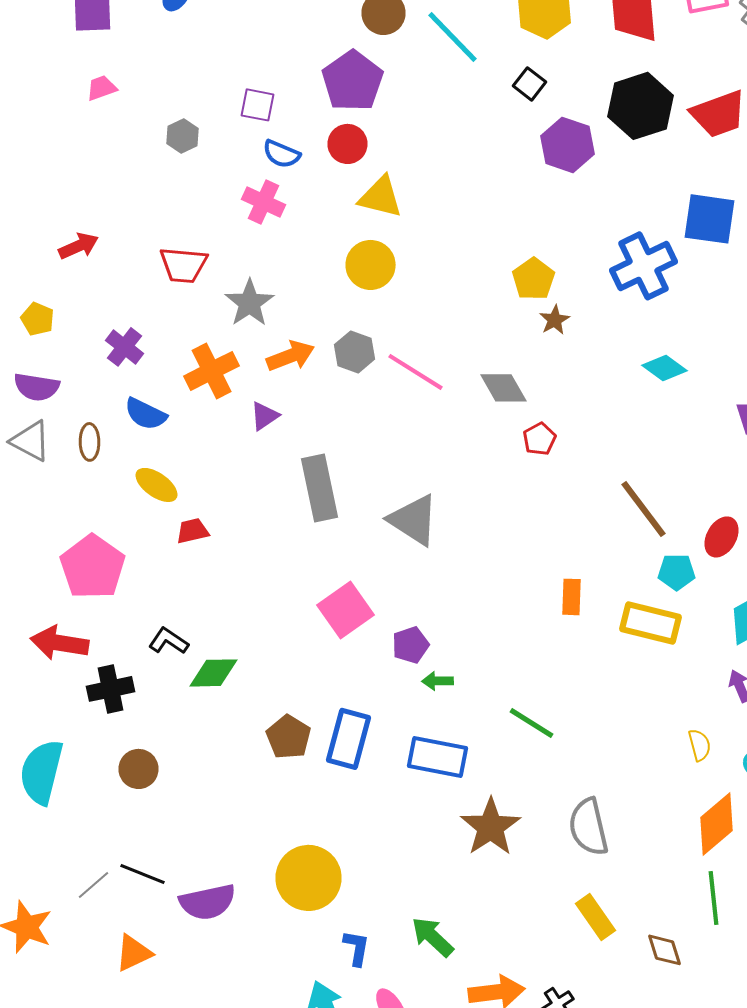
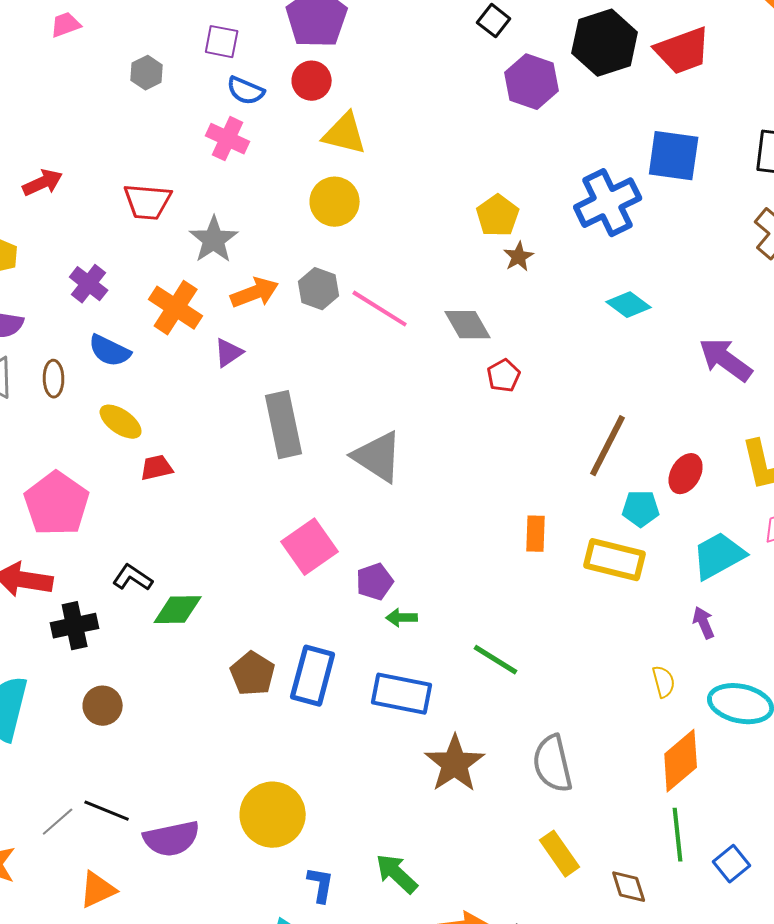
orange cross: (212, 371) -> (176, 308), turned -30
brown line: (644, 509) -> (608, 446), turned 64

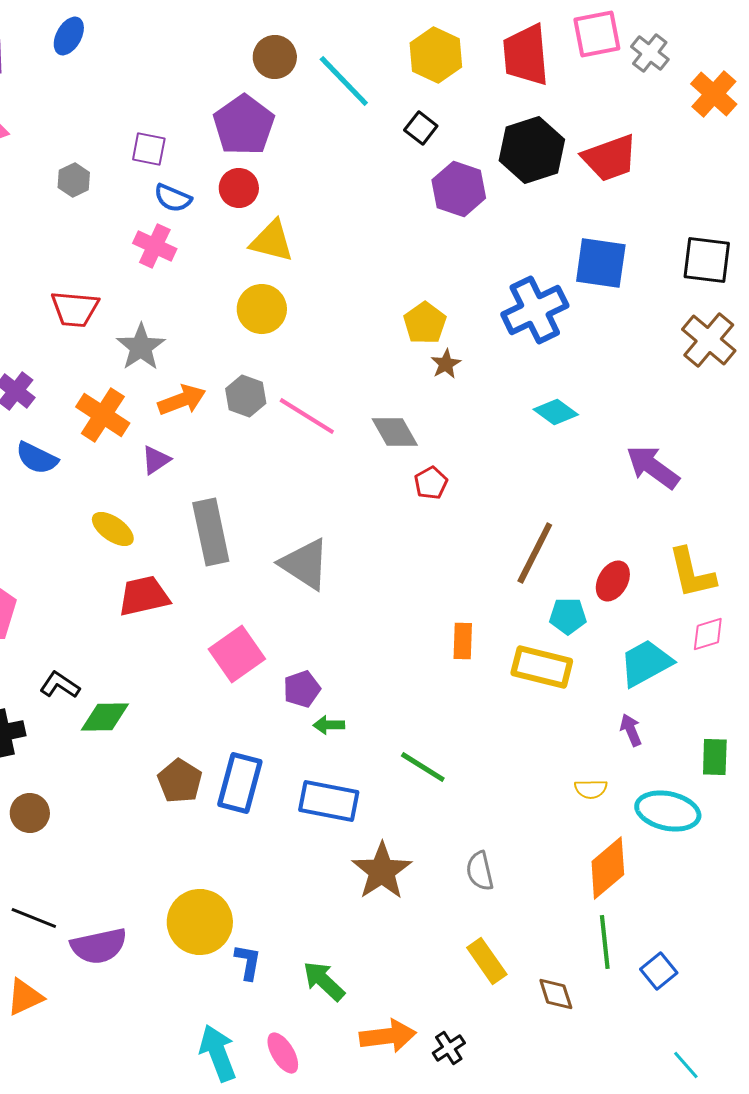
yellow ellipse: (121, 422) -> (113, 529), moved
red trapezoid: (157, 468) -> (144, 596), moved, size x1.6
yellow semicircle: (664, 682) -> (591, 789), turned 104
gray semicircle: (553, 764) -> (480, 871), size x0.7
blue L-shape: (321, 885) -> (248, 962), moved

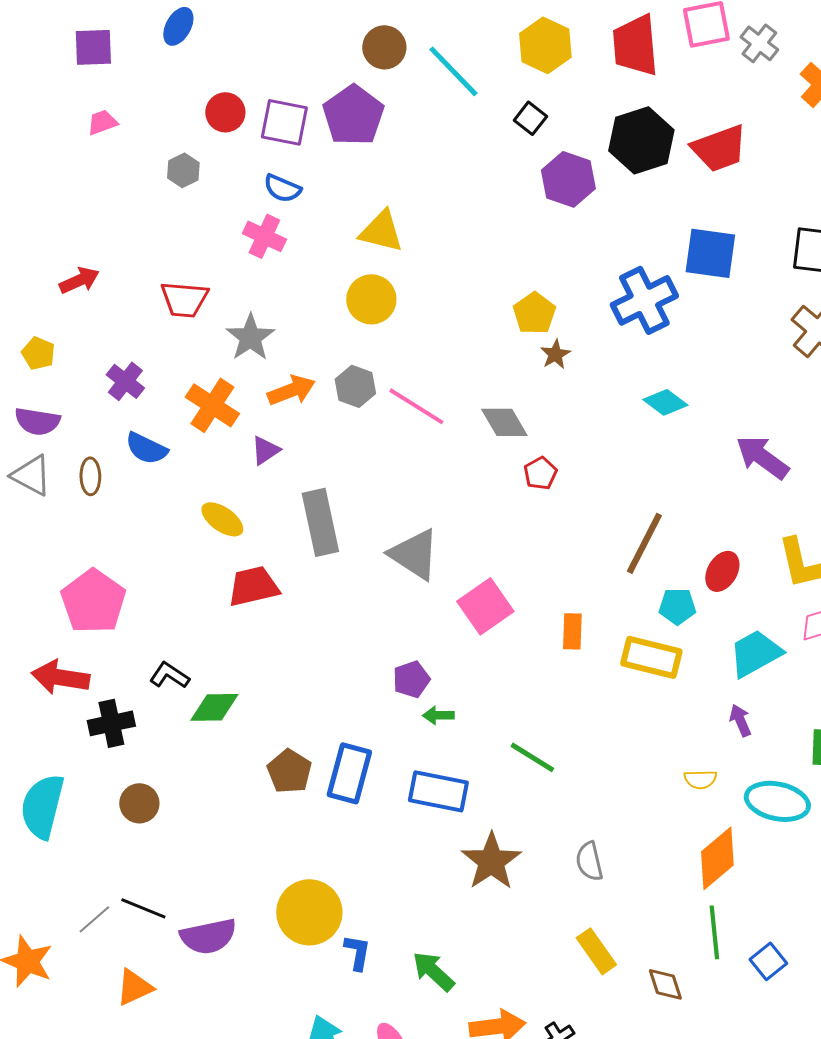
purple square: (149, 149) -> (284, 122), moved, size x1.4
red circle: (239, 188) -> (225, 112), moved
pink square: (237, 654) -> (485, 606), moved

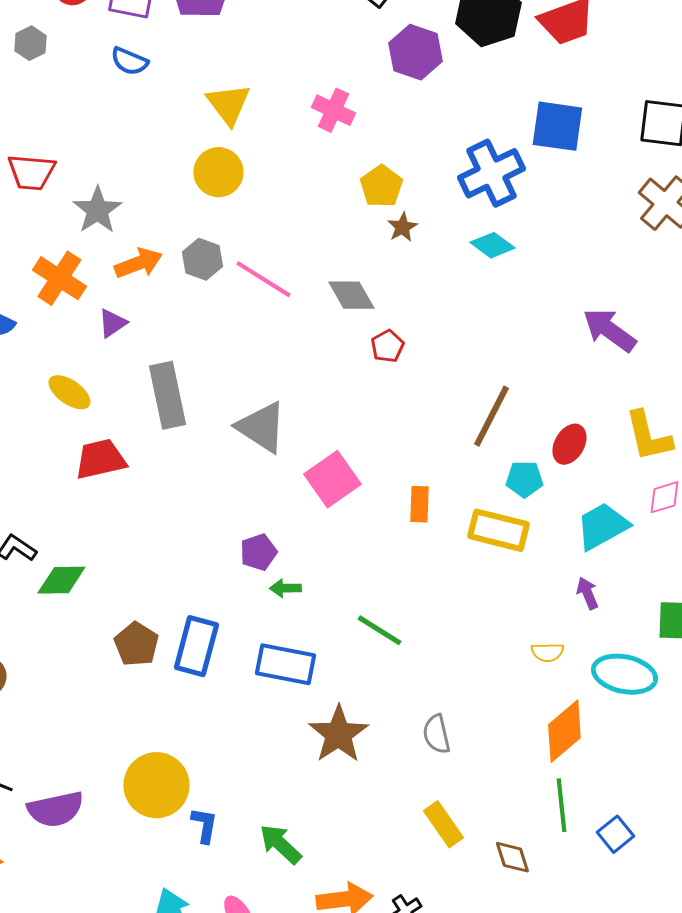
yellow triangle: (381, 231) -> (228, 104), turned 39
pink cross: (264, 236) -> (333, 110), moved
cyan diamond: (665, 402) -> (492, 245), moved

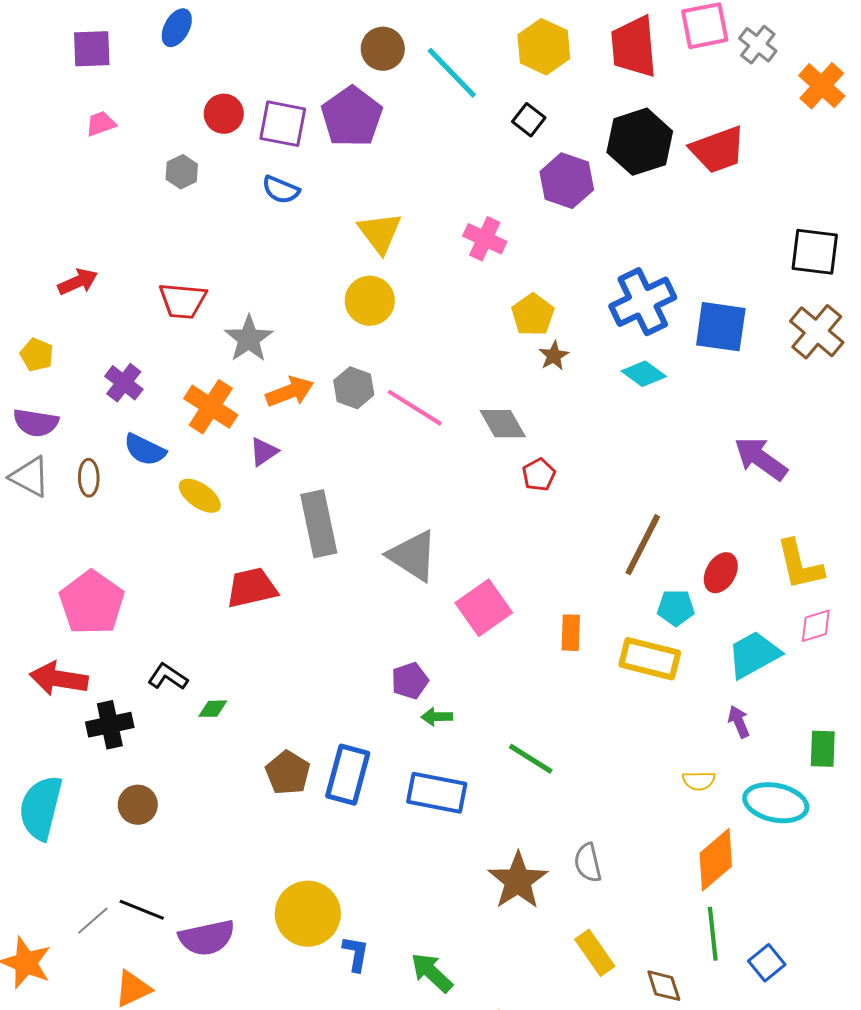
blue square: (557, 126) -> (721, 327), moved
yellow ellipse: (69, 392) -> (200, 496), moved
green diamond: (61, 580) -> (213, 709), size x0.6
brown star: (338, 734) -> (518, 881), moved

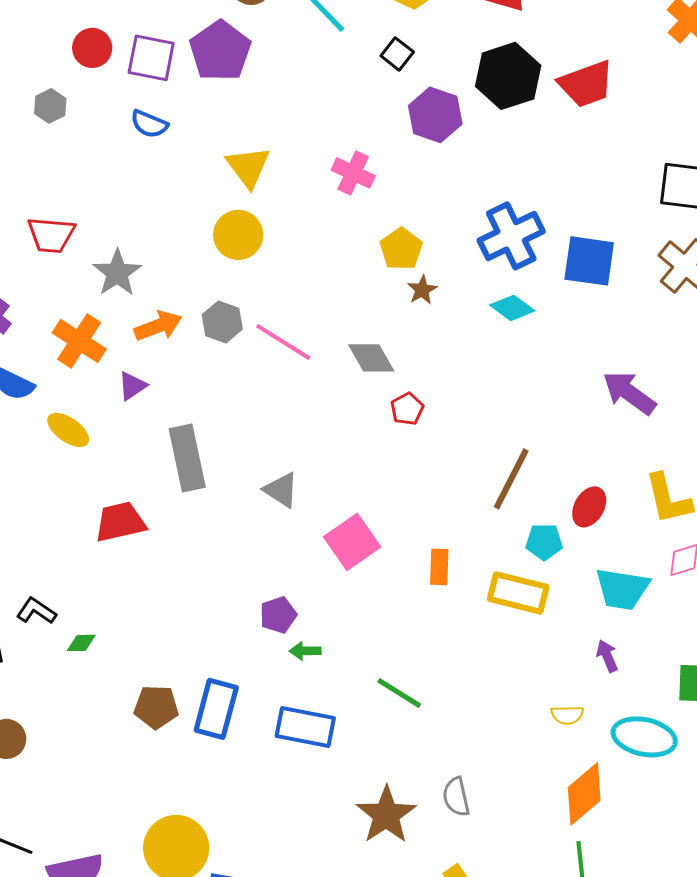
gray triangle: (413, 556) -> (281, 490), size x0.7
cyan trapezoid: (754, 655) -> (622, 589), turned -142
brown pentagon: (288, 773) -> (156, 707), turned -30

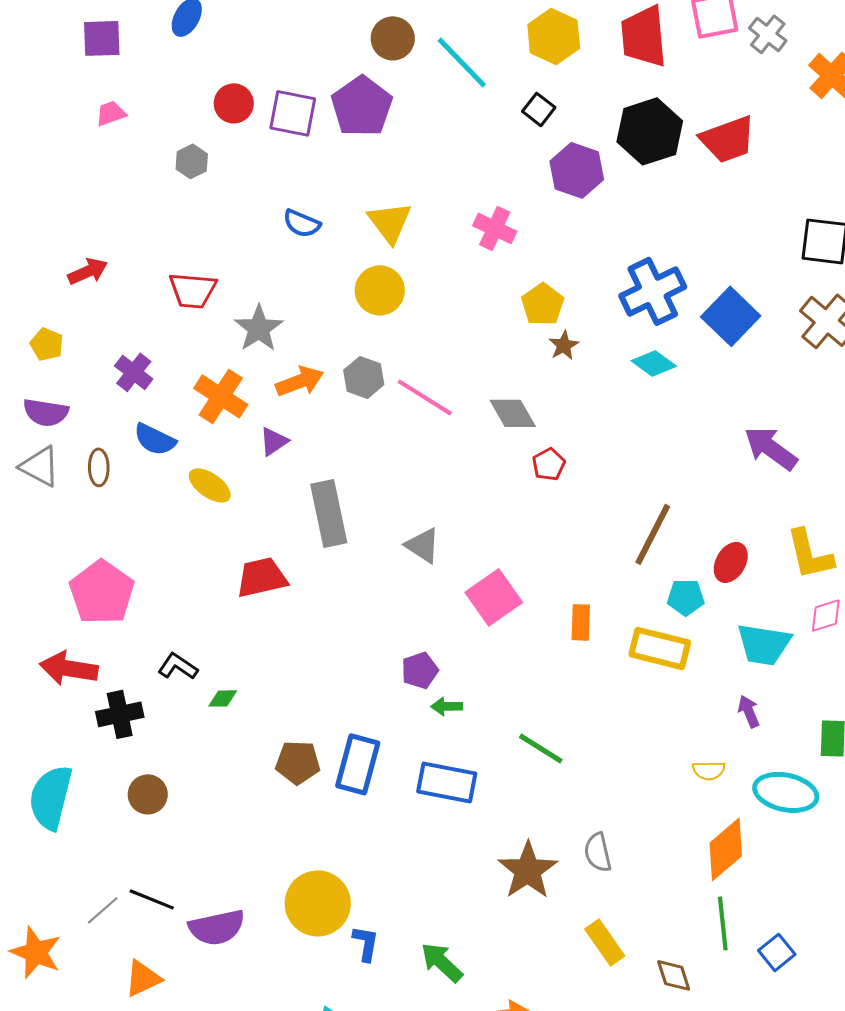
blue semicircle: (149, 124) -> (302, 223), moved
blue square: (589, 261) -> (731, 316), turned 36

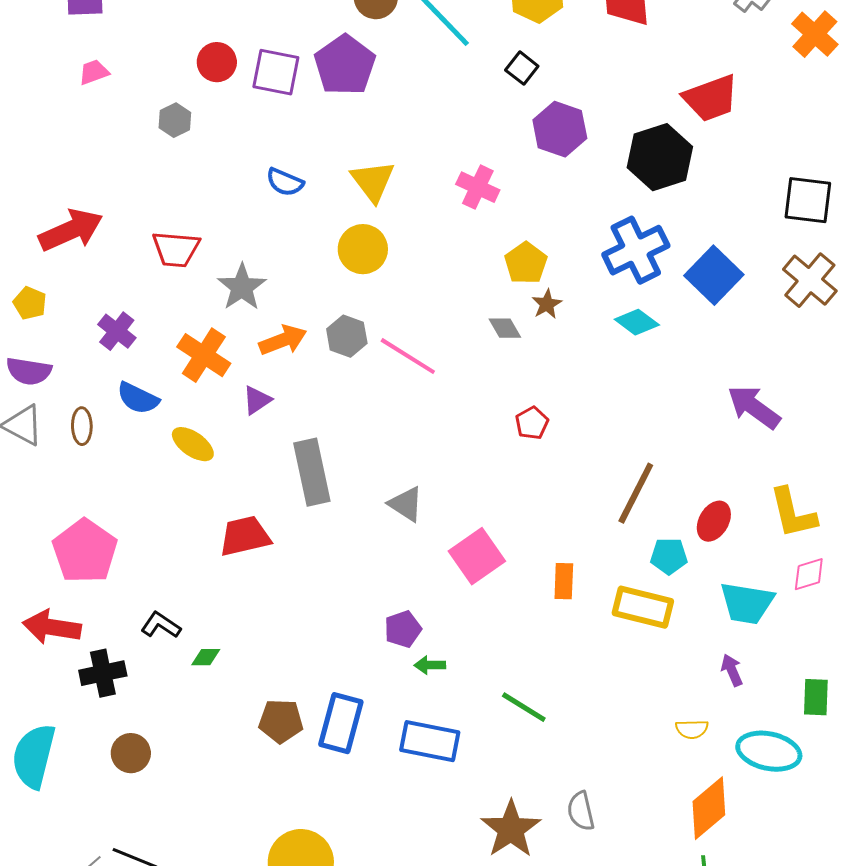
black hexagon: (650, 131) -> (660, 157), moved
red arrow: (88, 271) -> (71, 230), size x1.6
gray diamond: (513, 413) -> (505, 328), moved, size x0.7

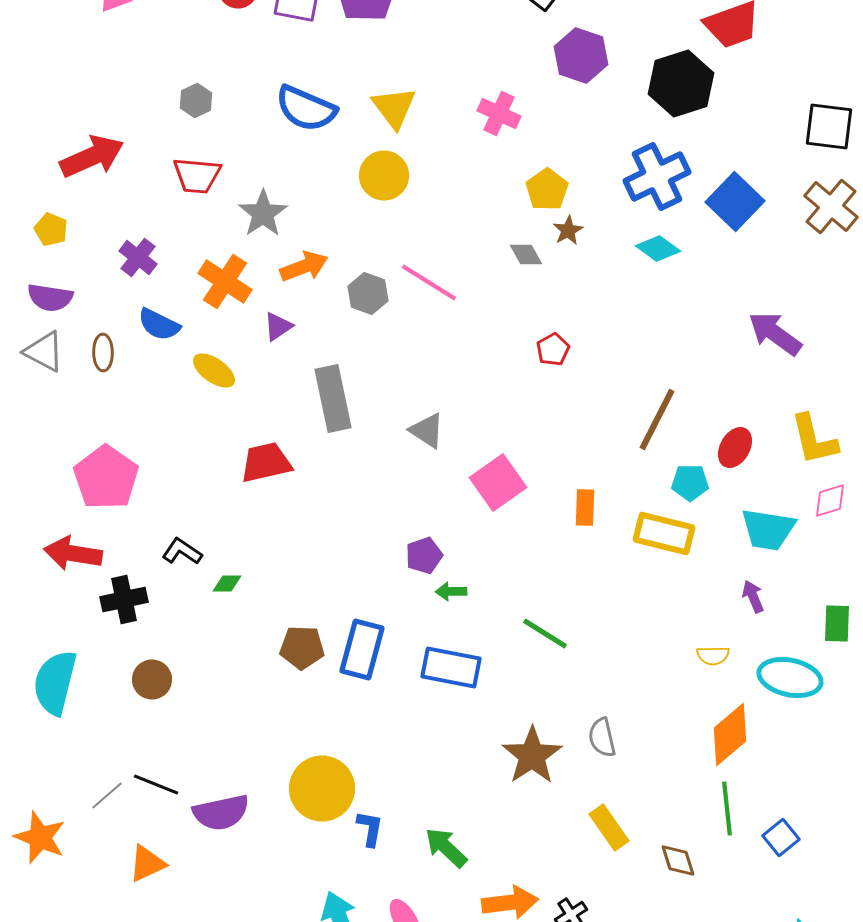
gray hexagon: (175, 120) -> (196, 100), moved
blue semicircle: (285, 182) -> (306, 108), size x1.6
gray hexagon: (347, 336) -> (368, 294), moved

